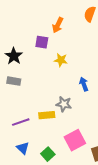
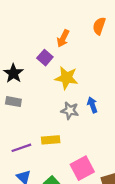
purple square: (42, 42) -> (45, 58), turned 32
yellow star: (61, 60) -> (66, 78), size x1.5
gray star: (64, 104) -> (70, 111), moved

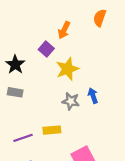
yellow star: (66, 78) -> (67, 69), turned -30

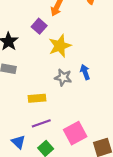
yellow rectangle: (52, 130) -> (37, 98), moved
purple line: (23, 138) -> (41, 123), moved

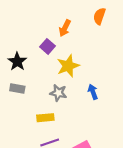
gray star: (63, 77) -> (58, 93), moved

